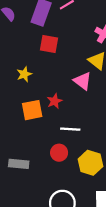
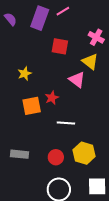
red square: (49, 44) -> (60, 46), moved
red circle: (59, 153) -> (56, 157), moved

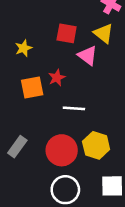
red square: (60, 46) -> (67, 33), moved
gray rectangle: (20, 154) -> (17, 147), turned -60
red circle: (56, 157) -> (62, 150), size x1.6

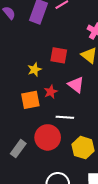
yellow star: (23, 48) -> (34, 70), moved
pink triangle: (87, 56) -> (76, 85), moved
red circle: (62, 150) -> (48, 137), moved

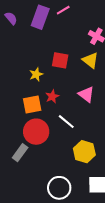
pink triangle: (76, 85) -> (86, 94), moved
white line: (65, 117) -> (66, 122), turned 36
red circle: (48, 137) -> (36, 132), moved

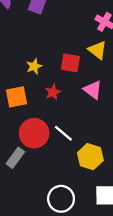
red square: (60, 60) -> (70, 63), moved
orange square: (32, 105) -> (17, 97), moved
white line: (66, 122) -> (63, 133), moved

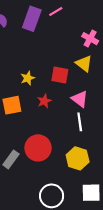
red circle: (34, 133) -> (38, 148), moved
white line: (63, 133) -> (80, 122), moved, turned 42

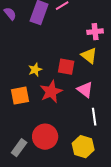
pink cross: (90, 39) -> (95, 32), turned -35
red star: (44, 101) -> (51, 92), size x1.6
white line: (80, 122) -> (94, 117), moved

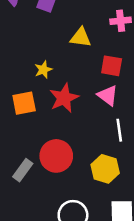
yellow triangle: (89, 56) -> (81, 37), moved, turned -30
red square: (66, 67) -> (112, 66), moved

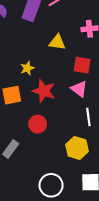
red star: (64, 98) -> (44, 91), turned -30
red circle: (56, 156) -> (38, 124), moved, size x0.7

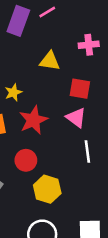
red star: (44, 91) -> (33, 120), turned 30
yellow hexagon: (77, 148) -> (47, 189), moved

